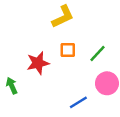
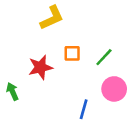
yellow L-shape: (63, 17) -> (52, 18), moved
blue line: (78, 102) -> (84, 109), turned -42

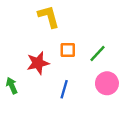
yellow L-shape: (52, 18) -> (49, 17), turned -80
blue line: (84, 109) -> (64, 89), moved

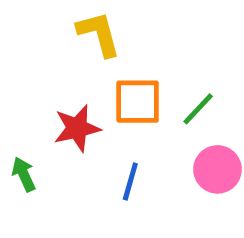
orange square: (68, 50) -> (138, 102), size x1.5

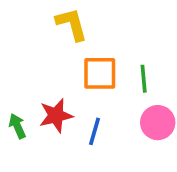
green line: (198, 109) -> (144, 79), turned -48
red star: (77, 128) -> (56, 116), moved

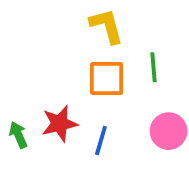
yellow L-shape: (72, 24) -> (107, 26), moved
green line: (144, 79) -> (154, 67), moved

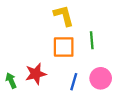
blue line: (101, 140) -> (74, 82), moved

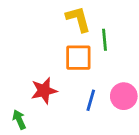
green line: (92, 40) -> (104, 40), moved
green arrow: (11, 81) -> (19, 120), moved

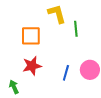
orange square: (78, 58) -> (31, 36), moved

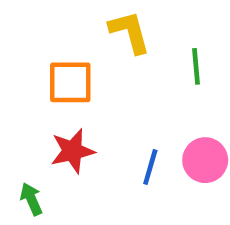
green line: (76, 29) -> (196, 66), moved

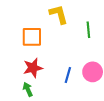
green arrow: (31, 199) -> (28, 89), moved

